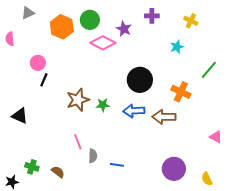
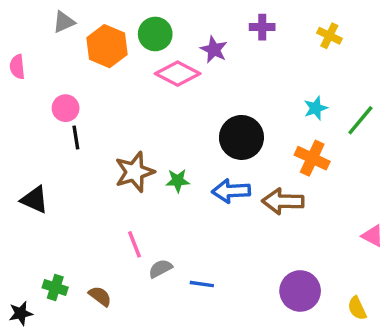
gray triangle: (28, 13) -> (64, 22), moved
cyan star: (177, 47) -> (316, 108), moved
black line: (44, 80) -> (76, 137), turned -32
gray semicircle: (93, 156) -> (160, 269), turned -120

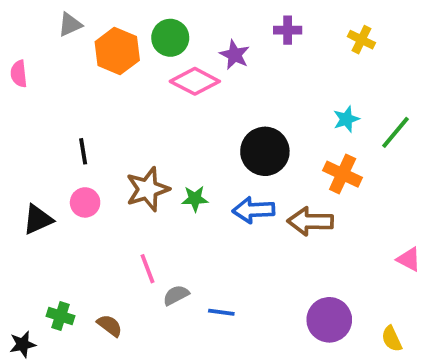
pink circle: (66, 108) -> (85, 202), moved
black triangle: (34, 200) -> (38, 219), turned -48

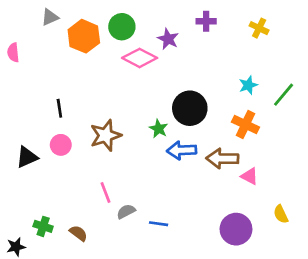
green star: (195, 199) -> (159, 129), moved, turned 30
pink triangle: (409, 259) -> (250, 176), moved
yellow semicircle: (392, 339) -> (281, 214), moved

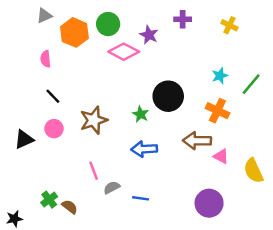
pink semicircle: (13, 53) -> (46, 59), moved
black line: (59, 108) -> (53, 96), turned -35
blue arrow: (182, 150) -> (144, 149), moved
yellow semicircle: (281, 214) -> (254, 171), moved, size x1.5
green cross: (43, 226) -> (49, 200), moved, turned 35

